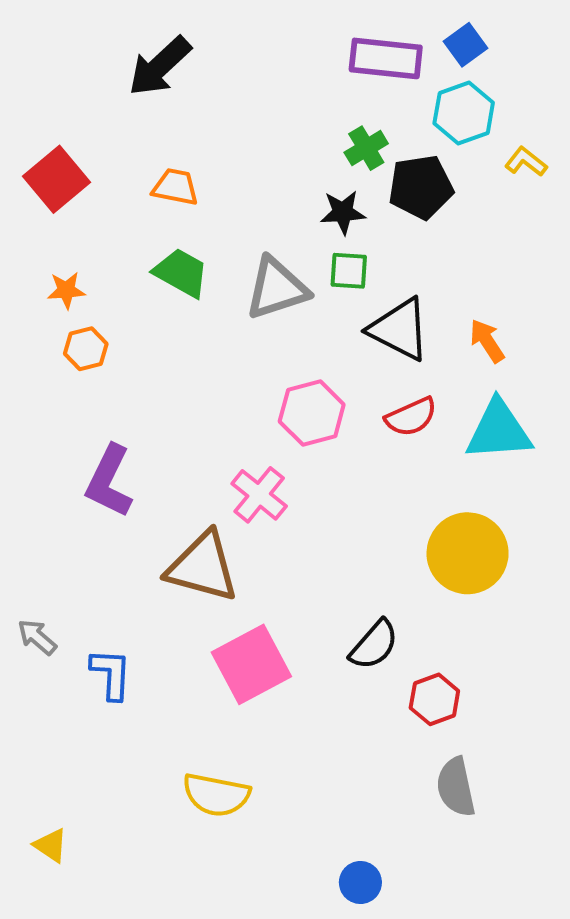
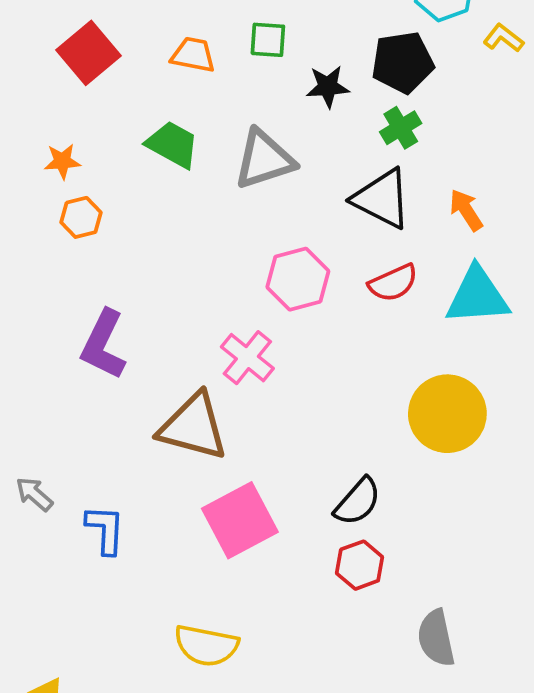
green cross: (366, 148) -> (401, 128), moved
red square: (56, 179) -> (88, 53), moved
orange trapezoid: (175, 187) -> (193, 55), moved
green square: (349, 271) -> (268, 40), moved
red hexagon: (434, 699) -> (360, 565), moved

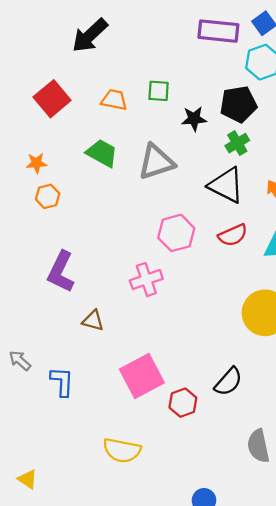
pink cross: (247, 358) -> (146, 280), turned 32
brown triangle: (193, 427) -> (93, 321), moved, size x0.5
black semicircle: (358, 502) -> (228, 382), moved
red hexagon: (360, 565) -> (183, 403), moved

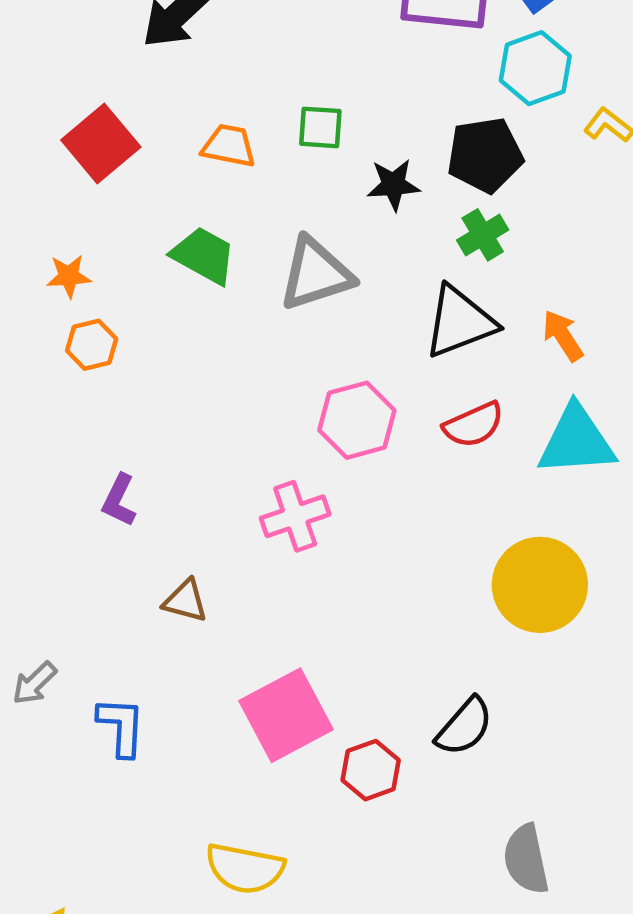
black triangle: (226, 185) -> (460, 322), turned -48
purple L-shape: (61, 272) -> (119, 500), size x0.6
gray arrow: (20, 361) -> (34, 683), turned -85

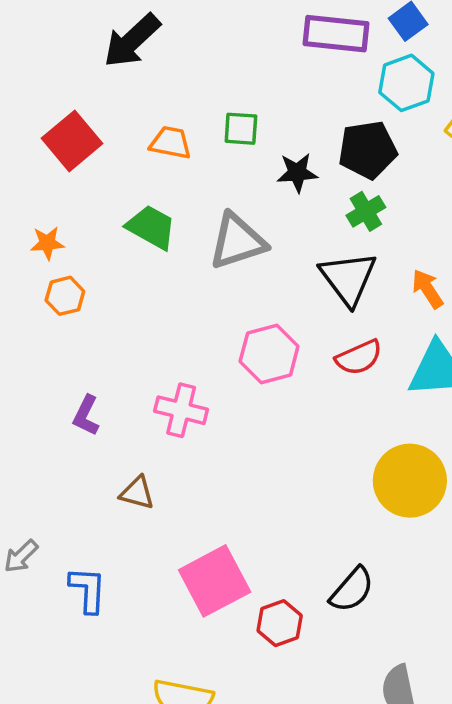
black triangle: (460, 322) -> (348, 278), turned -46
pink cross: (295, 516) -> (181, 410), moved, turned 33

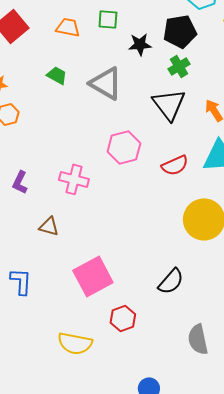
green trapezoid: (151, 227) -> (57, 75), size x0.7
gray triangle: (237, 241) -> (106, 83), turned 48
red semicircle: (359, 357) -> (175, 165), moved
red hexagon: (280, 623) -> (123, 318), moved

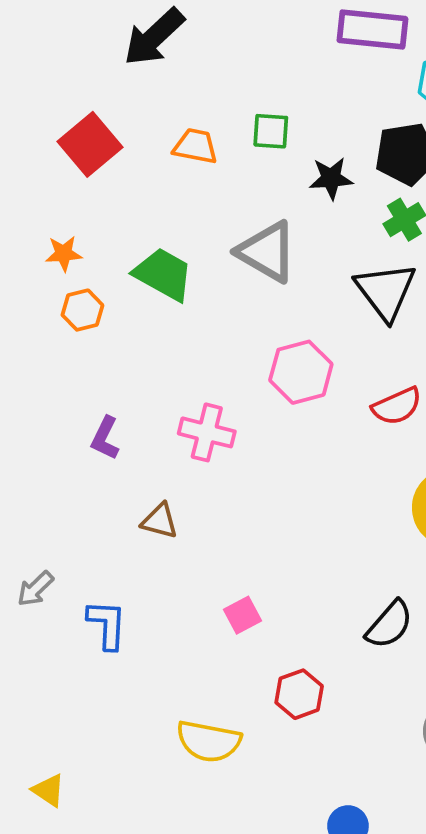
green trapezoid: (57, 75) -> (163, 274), moved, size x1.6
pink square: (93, 276) -> (243, 615), size x0.5

